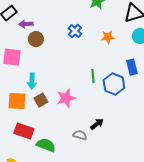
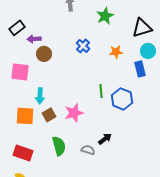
blue rectangle: (132, 67) -> (140, 69), moved
red rectangle: (24, 131) -> (23, 153), moved
green semicircle: (46, 145) -> (59, 146), moved, turned 54

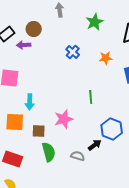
brown circle: (44, 54) -> (34, 29), moved
blue hexagon: (122, 99) -> (112, 129), moved
brown square: (49, 115) -> (39, 131), moved, turned 32

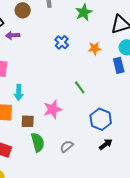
brown circle: (34, 29) -> (23, 10), moved
green line: (91, 97) -> (80, 87), turned -32
black arrow: (95, 145) -> (106, 144), moved
gray semicircle: (78, 156) -> (67, 146), turned -56

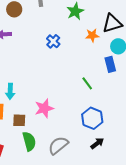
orange star: (95, 48) -> (92, 35), moved
green line: (80, 87) -> (87, 83), moved
gray semicircle: (67, 146) -> (58, 145), size x1.5

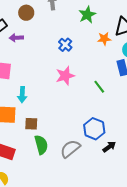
pink star: (44, 108) -> (65, 76), moved
blue hexagon: (92, 118) -> (94, 129), moved

